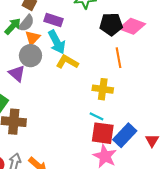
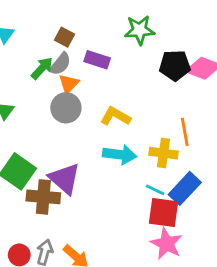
cyan arrow: (57, 42) -> (120, 155), moved, turned -55
orange line: (118, 58) -> (185, 132), moved
purple triangle: (17, 73) -> (65, 179), moved, size x1.4
blue rectangle: (125, 135) -> (185, 188), moved

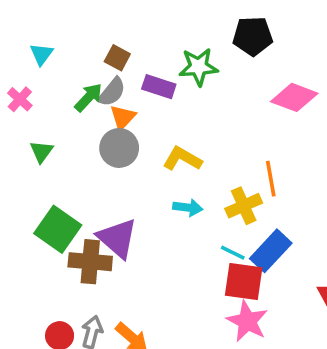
green star: (139, 30) -> (199, 67), moved
black pentagon: (175, 65) -> (253, 36), moved
yellow cross: (164, 153) -> (244, 206), turned -32
cyan arrow: (120, 155) -> (188, 208), size x0.7

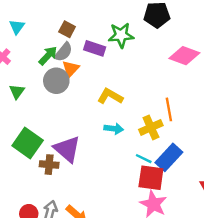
gray circle: (119, 148) -> (56, 81), moved
brown cross: (90, 262) -> (49, 165), size x0.7

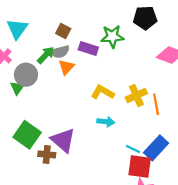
cyan triangle: (17, 27) -> (17, 29), size x1.5
gray semicircle: (63, 52) -> (60, 52), turned 36
gray circle: (56, 81) -> (26, 75), moved
yellow cross: (151, 127) -> (136, 95), moved

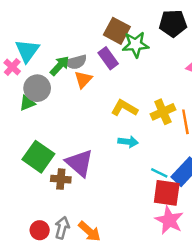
cyan triangle: (17, 29) -> (27, 51), moved
brown square: (63, 31) -> (117, 31), moved, size x1.5
purple rectangle: (88, 48) -> (108, 58), turned 36
green triangle: (17, 88) -> (27, 103), turned 32

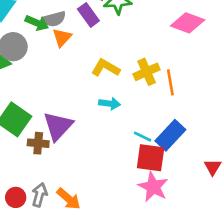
green arrow: (60, 66) -> (37, 23), turned 70
purple triangle: (79, 163) -> (58, 126), turned 32

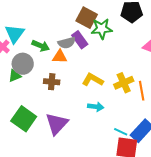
gray semicircle: (54, 19) -> (67, 43), moved
orange triangle: (62, 37) -> (60, 57), turned 49
brown cross: (38, 143) -> (52, 82), moved

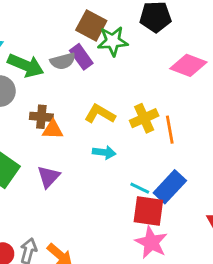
green arrow: (41, 46) -> (26, 65), size x1.4
orange triangle: (60, 57) -> (53, 130), moved
purple triangle: (57, 124) -> (48, 177), size x0.7

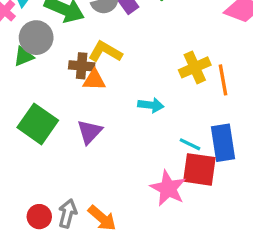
yellow L-shape: (100, 114) -> (105, 52), moved
blue rectangle: (170, 187) -> (223, 143), turned -52
pink star: (151, 242) -> (168, 188), moved

